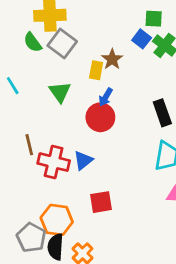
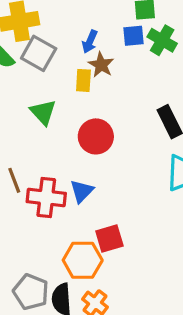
blue square: (142, 39) -> (134, 36), turned -36
blue arrow: (106, 97) -> (90, 42), moved
orange hexagon: (57, 220) -> (83, 260), moved

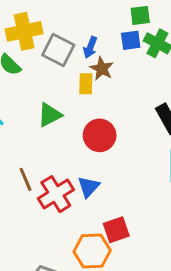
gray square: (39, 53) -> (58, 50), moved
green triangle: (43, 112) -> (50, 115), turned 48
red cross: (46, 197) -> (56, 194), turned -36

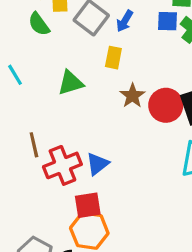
brown star: (102, 69) -> (132, 96), moved
red circle: (100, 135) -> (166, 105), moved
red square: (116, 230) -> (88, 205), moved

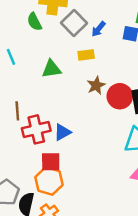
yellow rectangle: (113, 58) -> (86, 55), turned 63

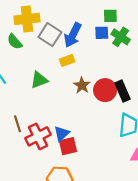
blue arrow: (99, 29) -> (73, 35), size x1.6
red square: (51, 162) -> (68, 146), moved

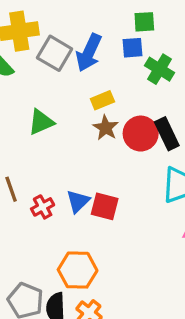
green cross: (121, 37) -> (159, 69), moved
yellow rectangle: (67, 60) -> (102, 100), moved
red cross: (38, 136) -> (43, 207), size x0.6
red square: (68, 146) -> (105, 206), moved, turned 30

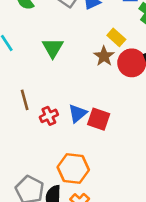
yellow rectangle: (102, 100) -> (116, 37), moved, turned 60
green triangle: (41, 122) -> (53, 48), turned -40

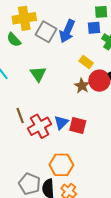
brown star: (104, 56) -> (82, 86), moved
red cross: (49, 116) -> (40, 126), size x1.6

